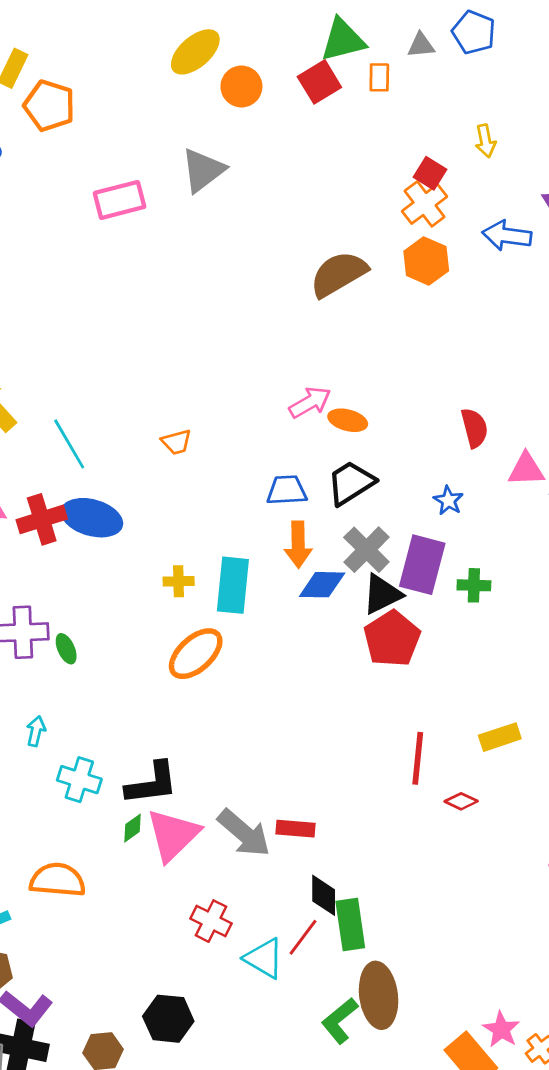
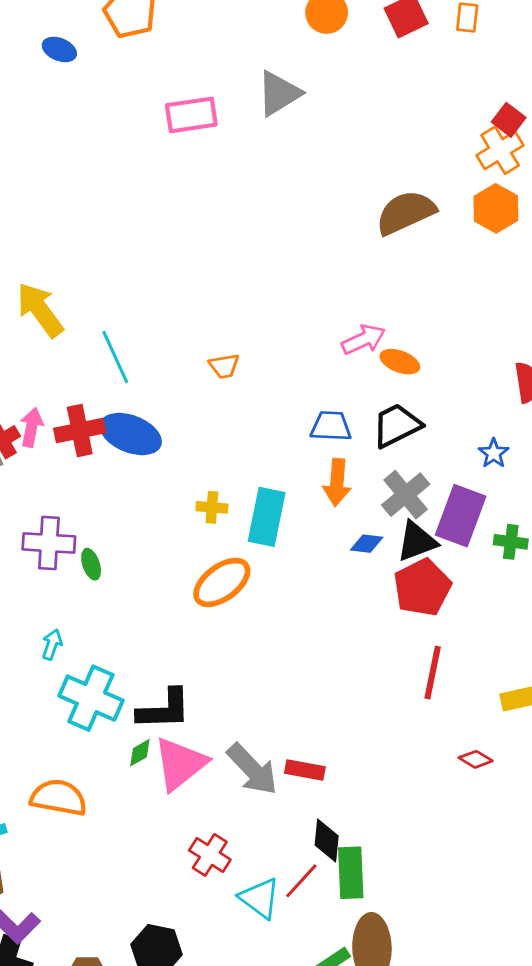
blue diamond: (322, 585) -> (367, 544), moved, size x0.7
red line: (418, 758) -> (433, 673), moved
cyan cross: (79, 780) -> (91, 698), size x1.4

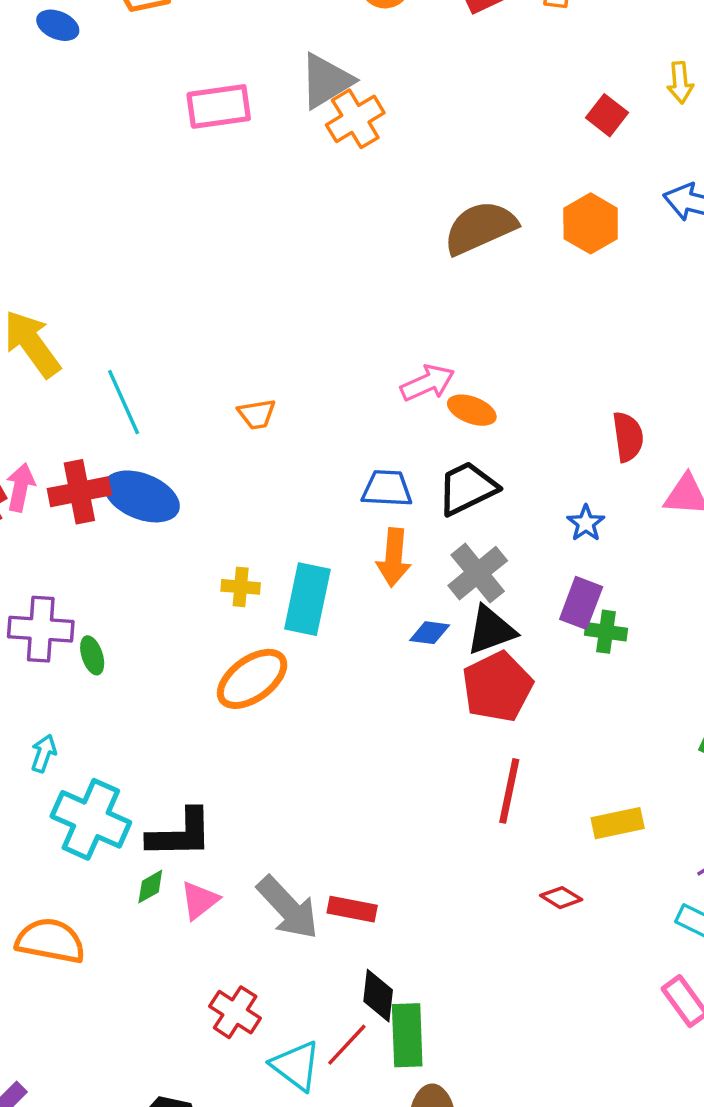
orange cross: (500, 150) -> (355, 119), moved
purple rectangle: (461, 516) -> (581, 603), moved, size x0.7
pink triangle: (180, 764) -> (199, 900), size x0.6

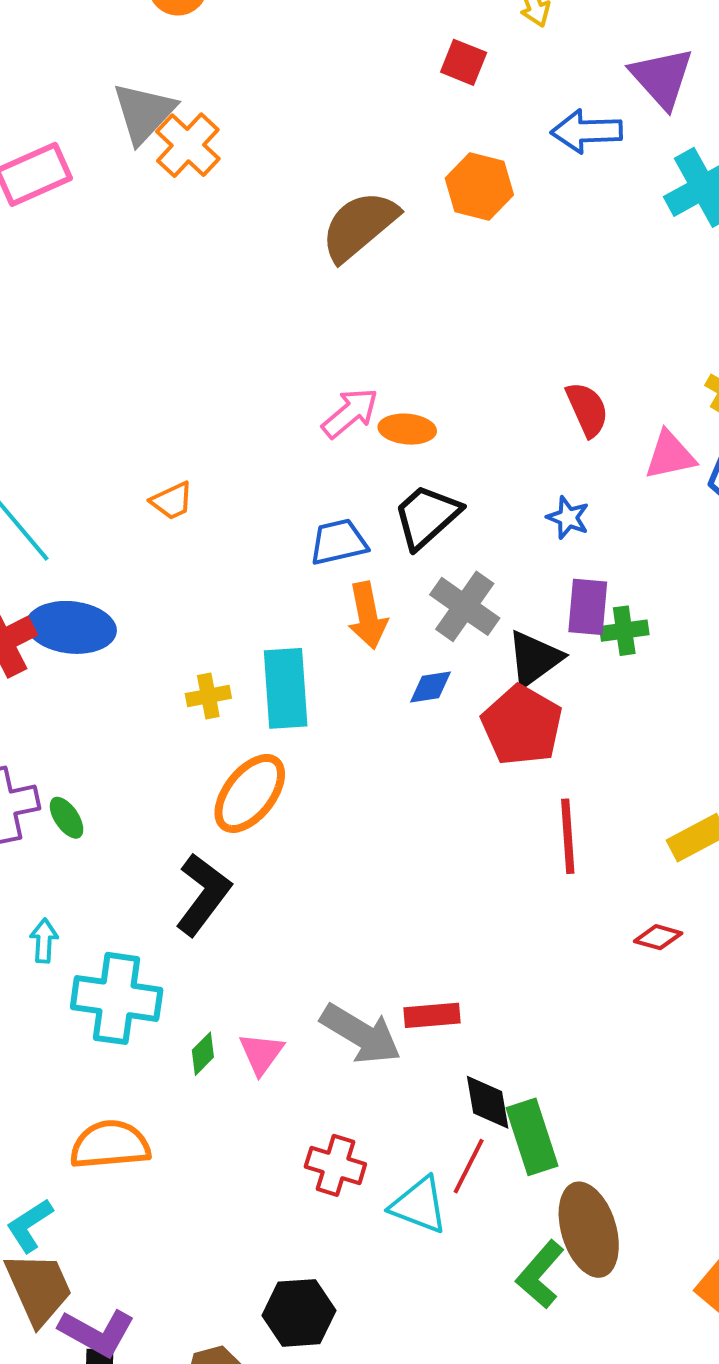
black triangle: (491, 630) -> (534, 659), moved
black L-shape: (180, 834) -> (203, 894), moved, turned -36

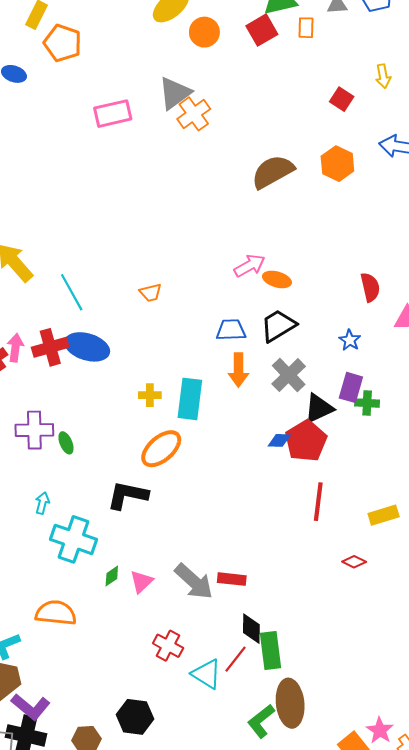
blue diamond: (431, 687) -> (279, 440), moved
black L-shape: (203, 894) -> (128, 495), turned -126

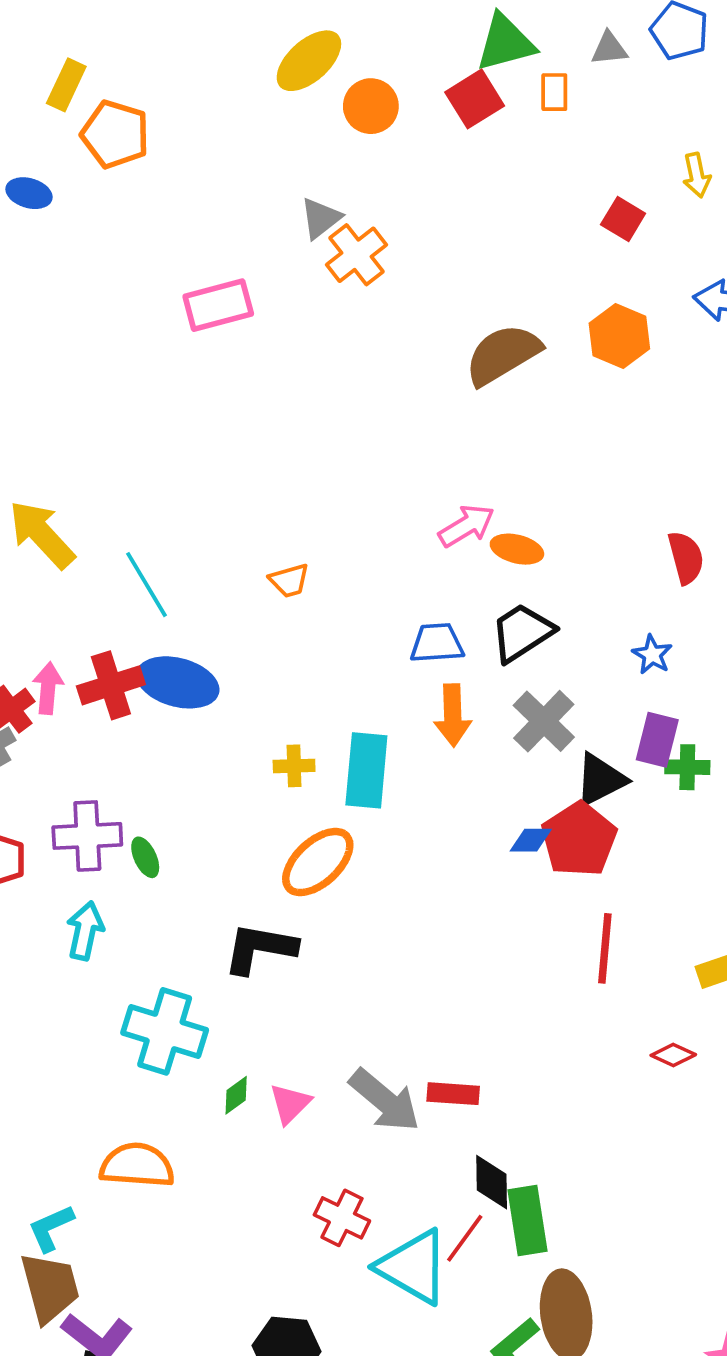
gray triangle: (175, 93) -> (321, 218), size x0.7
pink rectangle: (113, 114) -> (218, 305), moved
cyan arrow: (42, 503) -> (85, 931), moved, size x1.4
cyan triangle: (207, 674) -> (413, 1267), size x1.4

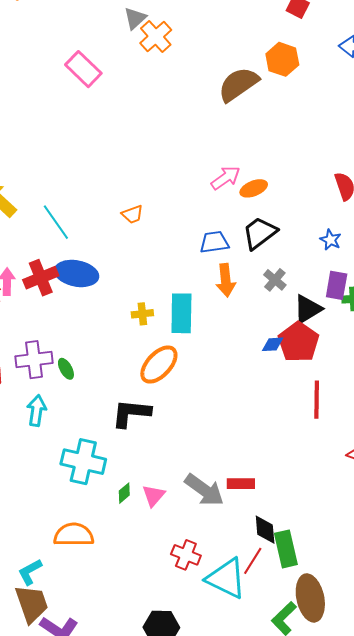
pink rectangle: (218, 305) -> (83, 69), turned 63
orange hexagon: (619, 336) -> (282, 59), moved
orange ellipse: (517, 549) -> (254, 188), turned -32
gray cross: (544, 721) -> (275, 280), size x0.7

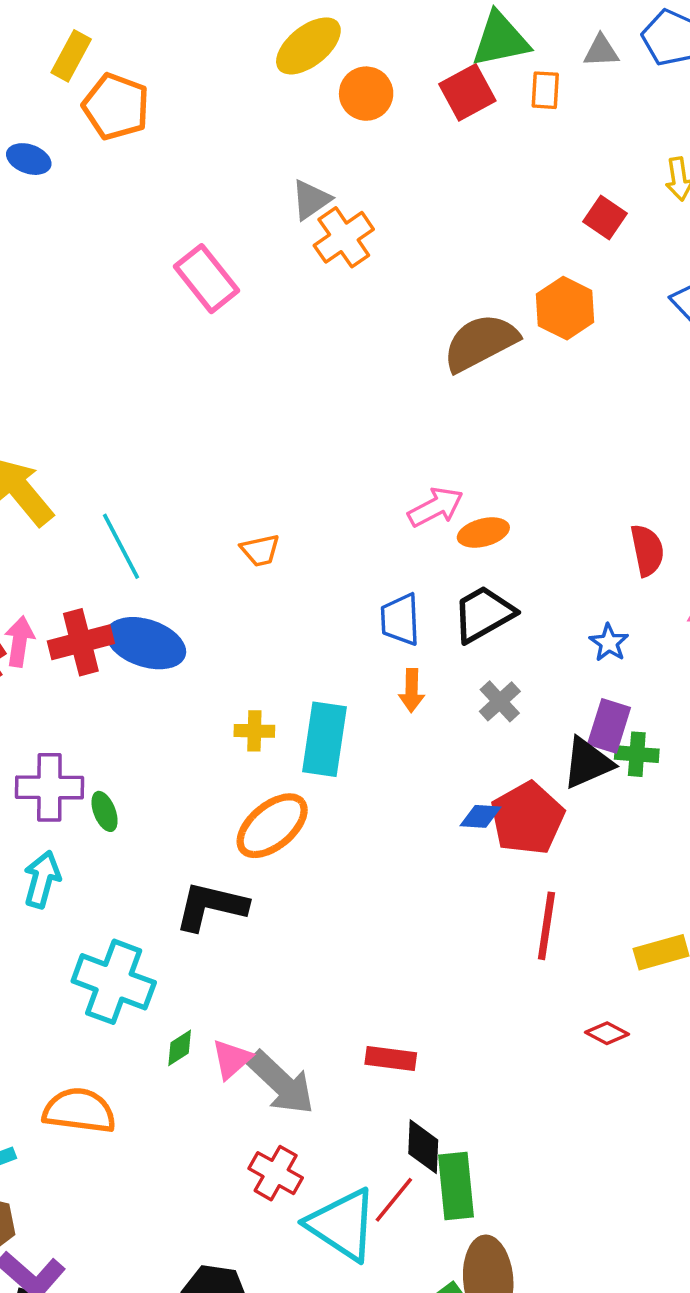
blue trapezoid: (214, 242) -> (400, 619), turned -92
orange arrow: (226, 280) -> (412, 690), size x0.7
black triangle: (308, 309) -> (588, 763), moved
gray arrow: (204, 490) -> (281, 1083), moved

